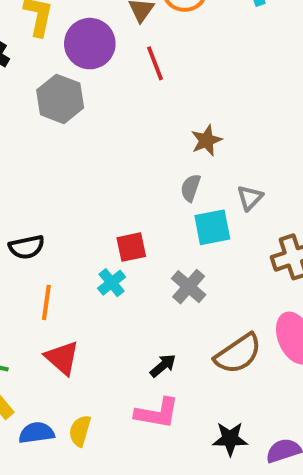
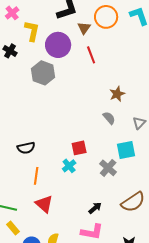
gray semicircle: (191, 188) -> (109, 118), turned 120
cyan square: (212, 227) -> (126, 150), moved

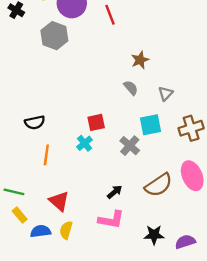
red triangle: (44, 204) -> (59, 201), moved

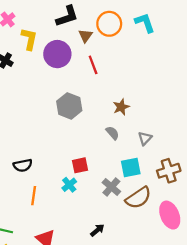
gray hexagon: (54, 36) -> (69, 106), moved
brown semicircle: (159, 185) -> (138, 198), moved

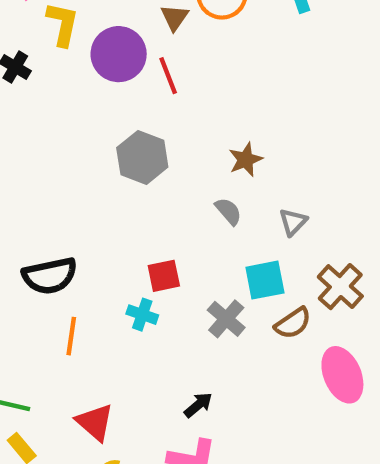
red line: (93, 65) -> (168, 76), moved
black semicircle: (23, 165) -> (50, 276), size x1.4
brown cross: (169, 171) -> (340, 287), turned -30
cyan cross: (69, 185) -> (142, 315), turned -32
brown semicircle: (138, 198) -> (293, 323), moved, size x0.7

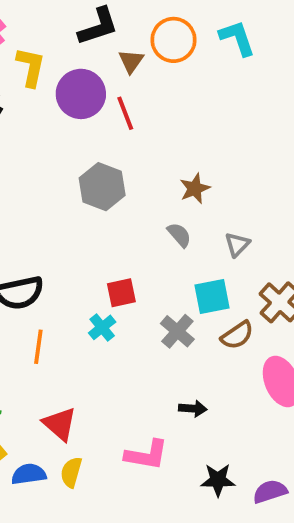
cyan cross: (142, 315) -> (102, 327), turned 32
black arrow: (198, 405) -> (193, 409), moved, turned 44

